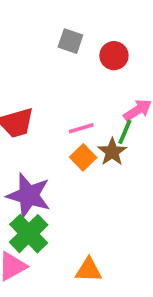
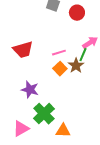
purple star: (29, 195) -> (30, 90), size x0.7
green cross: (29, 234) -> (44, 114), moved

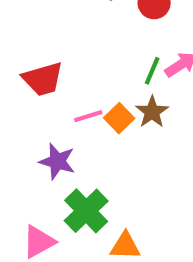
pink line: (59, 53) -> (88, 116), moved
green line: (83, 55) -> (152, 71), moved

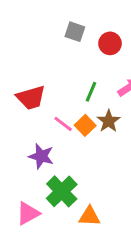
green line: (152, 71) -> (91, 92), moved
pink line: (88, 116) -> (63, 124), turned 54

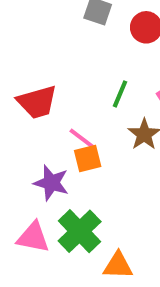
orange square: (85, 125) -> (88, 159), moved, turned 30
pink triangle: (28, 213) -> (33, 237), moved, turned 40

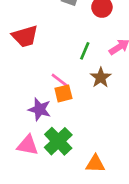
red trapezoid: (37, 102) -> (25, 36), moved
orange triangle: (118, 266) -> (95, 164), moved

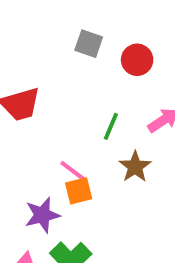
purple star: (40, 109) -> (42, 215), turned -30

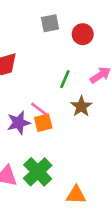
gray square: (89, 44) -> (50, 23), turned -30
purple star: (42, 215) -> (19, 123), moved

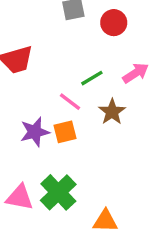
green line: (65, 79) -> (92, 78), turned 36
pink line: (39, 109) -> (70, 102), moved

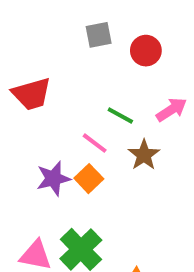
green line: (92, 78) -> (120, 116), turned 60
orange square: (65, 132) -> (89, 179), turned -30

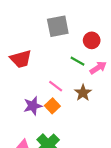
gray square: (99, 35) -> (58, 26), size x1.5
red circle: (146, 51) -> (92, 40), moved
green line: (120, 116) -> (77, 61), moved

